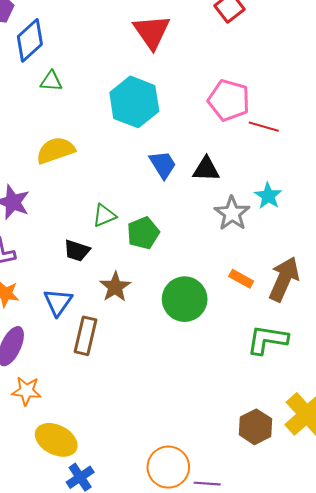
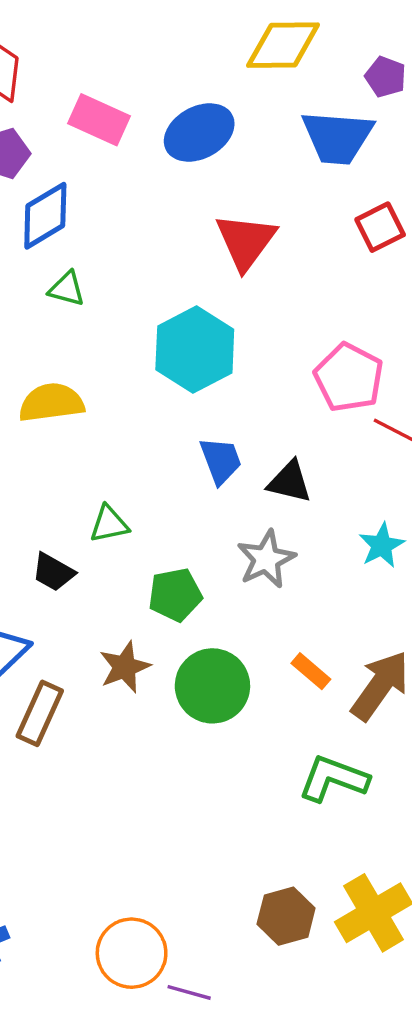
gray star: (232, 213) -> (266, 559), moved
green pentagon: (143, 233) -> (175, 595), moved
brown star: (115, 287) -> (125, 667), moved

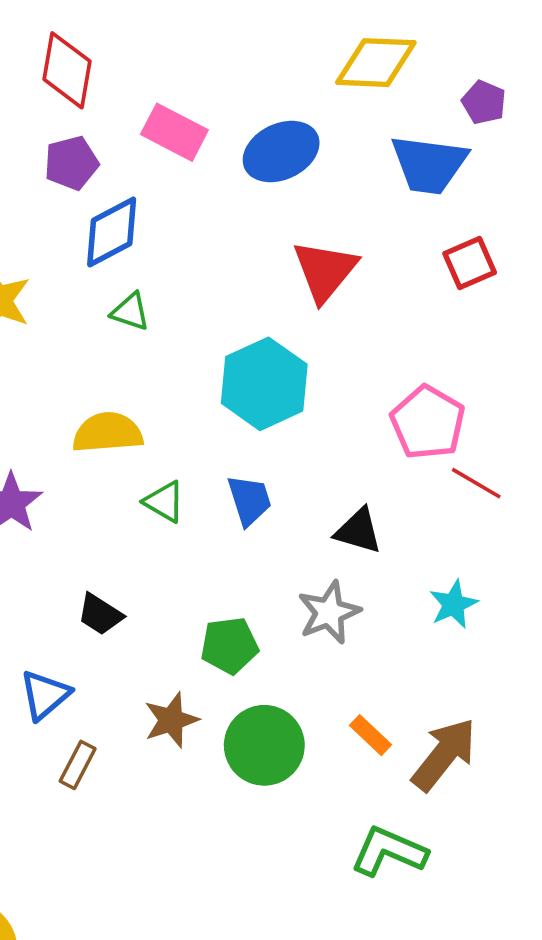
blue trapezoid: (221, 461) -> (249, 500), moved
green triangle: (109, 524) -> (164, 502), moved, turned 39
brown rectangle: (40, 713) -> (78, 765), size x0.7

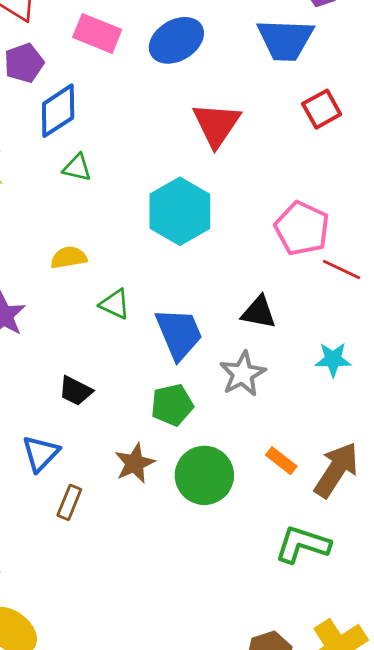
yellow semicircle: (108, 433) -> (69, 258), size x0.7
blue trapezoid: (249, 500) -> (179, 334), moved, size x1.4
cyan star: (453, 604) -> (333, 359), turned 30

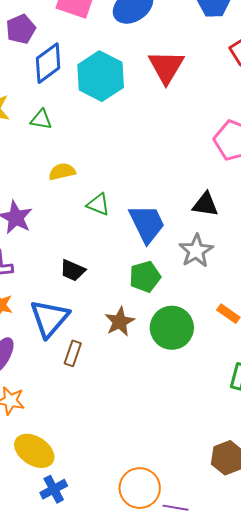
green triangle: (77, 168) -> (41, 119), moved
cyan hexagon: (180, 211) -> (101, 76), moved
blue triangle: (41, 453) -> (49, 318), size x1.4

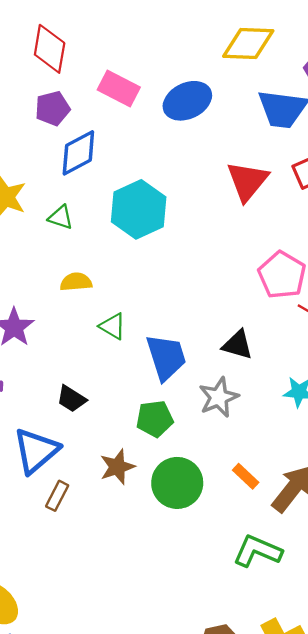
red triangle: (166, 67) -> (247, 181), moved
cyan hexagon: (101, 76) -> (139, 209), moved

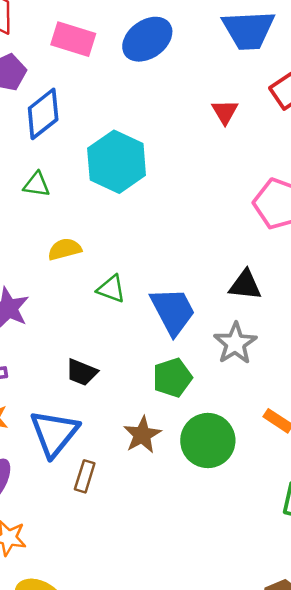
red triangle: (247, 181) -> (225, 112), size x0.6

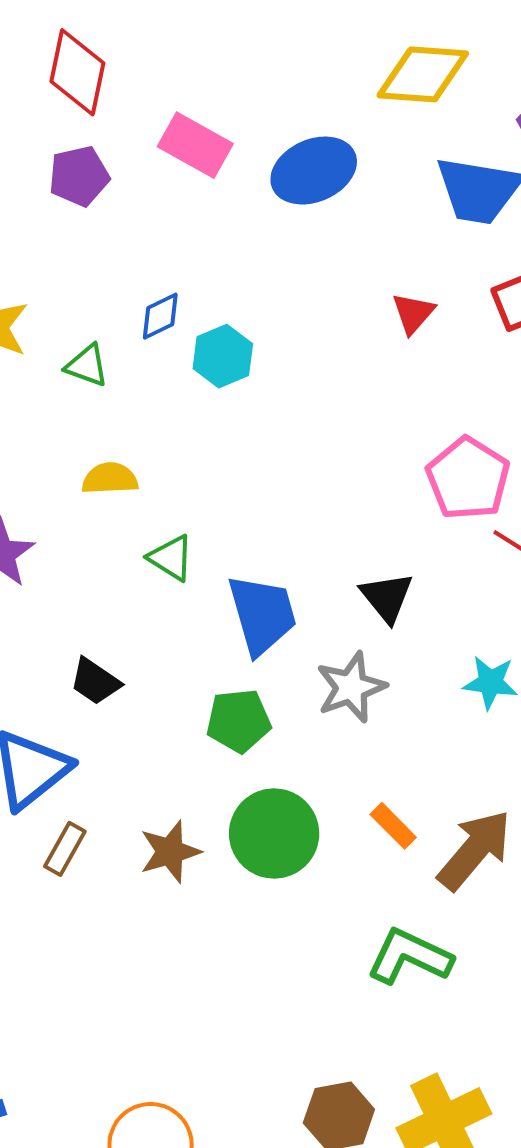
blue diamond: (43, 114) -> (160, 316), moved, size x0.6
cyan hexagon: (117, 162) -> (223, 356), size x0.6
black triangle: (245, 285) -> (387, 597), turned 33
brown star: (142, 435) -> (170, 852), moved

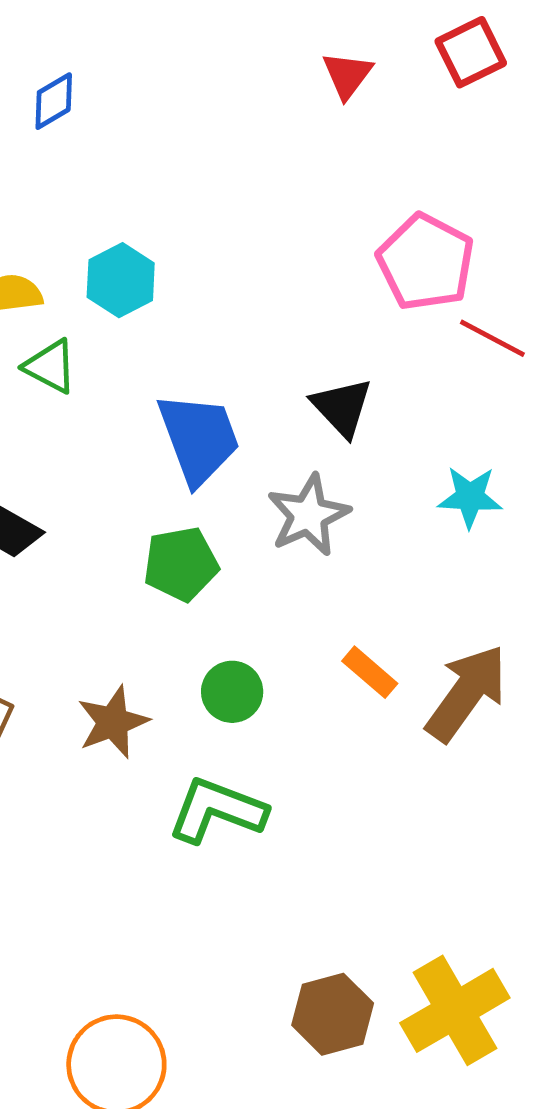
cyan hexagon: (223, 356) -> (121, 280), moved
green triangle: (171, 558) -> (50, 366), moved
green circle: (274, 834) -> (232, 692), size x0.6
green L-shape: (410, 957) -> (217, 810), moved

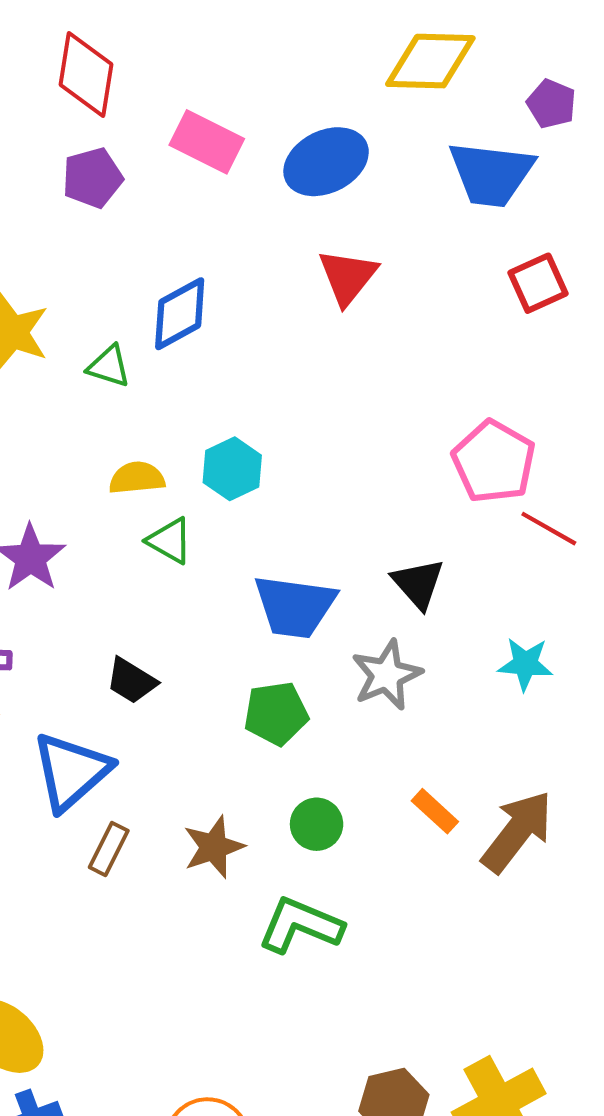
red triangle: (347, 75) -> (348, 277), moved, size x1.4
blue diamond: (54, 101) -> (180, 314), size x1.5
blue trapezoid: (199, 438) -> (295, 606), turned 116

